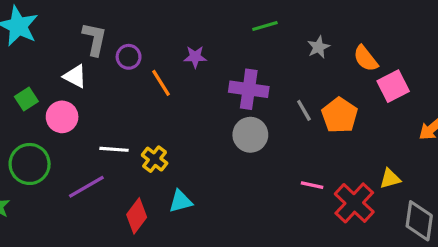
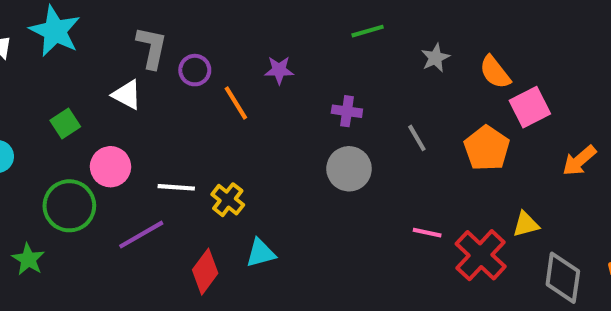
purple cross: (249, 89) -> (347, 111), size x0.6
orange pentagon: (340, 115) -> (487, 148), moved
pink circle: (62, 117) -> (110, 167), moved

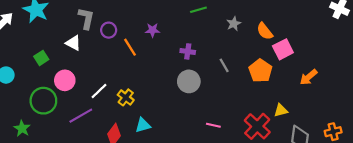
white line: (176, 187) -> (99, 91), turned -48
pink line: (427, 233) -> (213, 125), moved

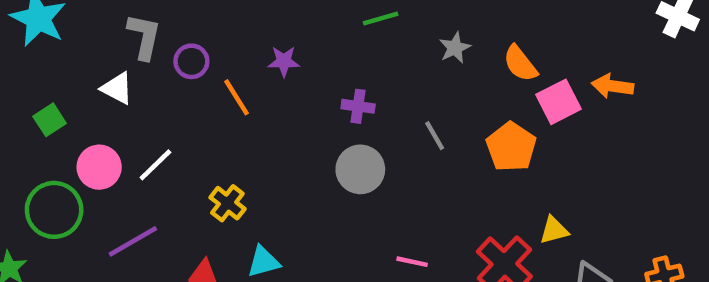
orange arrow: (309, 77) -> (613, 86), moved, turned 48
white line: (99, 91) -> (155, 165), moved

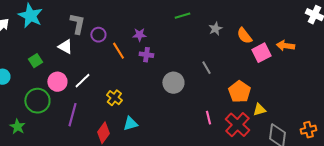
purple cross: (358, 106) -> (146, 55), moved
orange pentagon: (511, 147) -> (239, 92), moved
purple line: (133, 241) -> (72, 115), turned -45
pink line: (412, 262) -> (208, 118), moved, turned 64

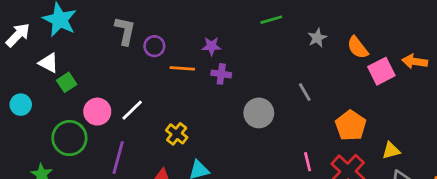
white triangle: (65, 47) -> (49, 63), moved
orange line: (118, 51) -> (182, 68), turned -54
yellow triangle: (259, 110) -> (391, 151), moved

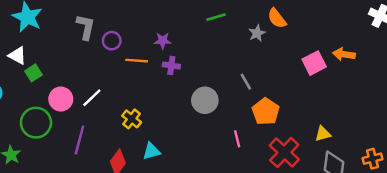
orange semicircle: (358, 48) -> (277, 18), moved
orange pentagon: (351, 125) -> (266, 111), moved
pink line: (308, 162) -> (237, 139), moved

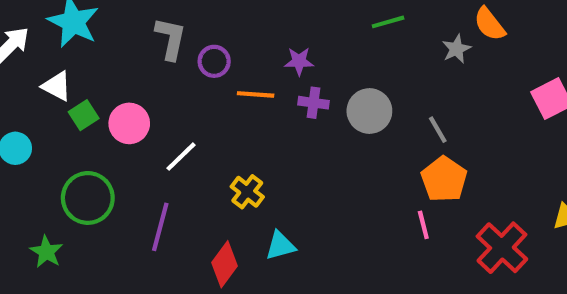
pink circle: (61, 99) -> (129, 123), moved
gray circle: (205, 100) -> (369, 111), moved
orange pentagon: (266, 111) -> (444, 179), moved

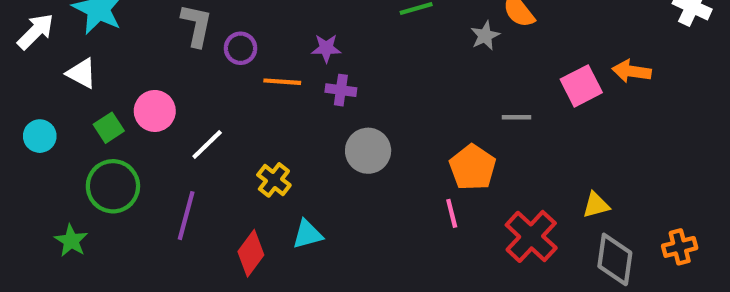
gray circle: (369, 111) -> (368, 151), moved
green square: (84, 115) -> (109, 128), moved
gray line: (438, 130) -> (517, 117), moved, turned -60

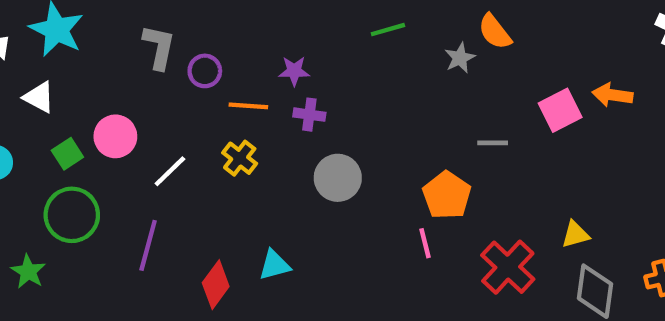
yellow cross: (274, 180) -> (240, 158), moved

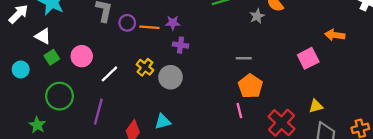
orange line: (248, 106) -> (149, 27), moved
pink square: (560, 110) -> (308, 58), moved
gray line: (493, 143) -> (244, 58), moved
green square: (67, 154) -> (52, 57), moved
gray circle: (338, 178) -> (171, 77), moved

